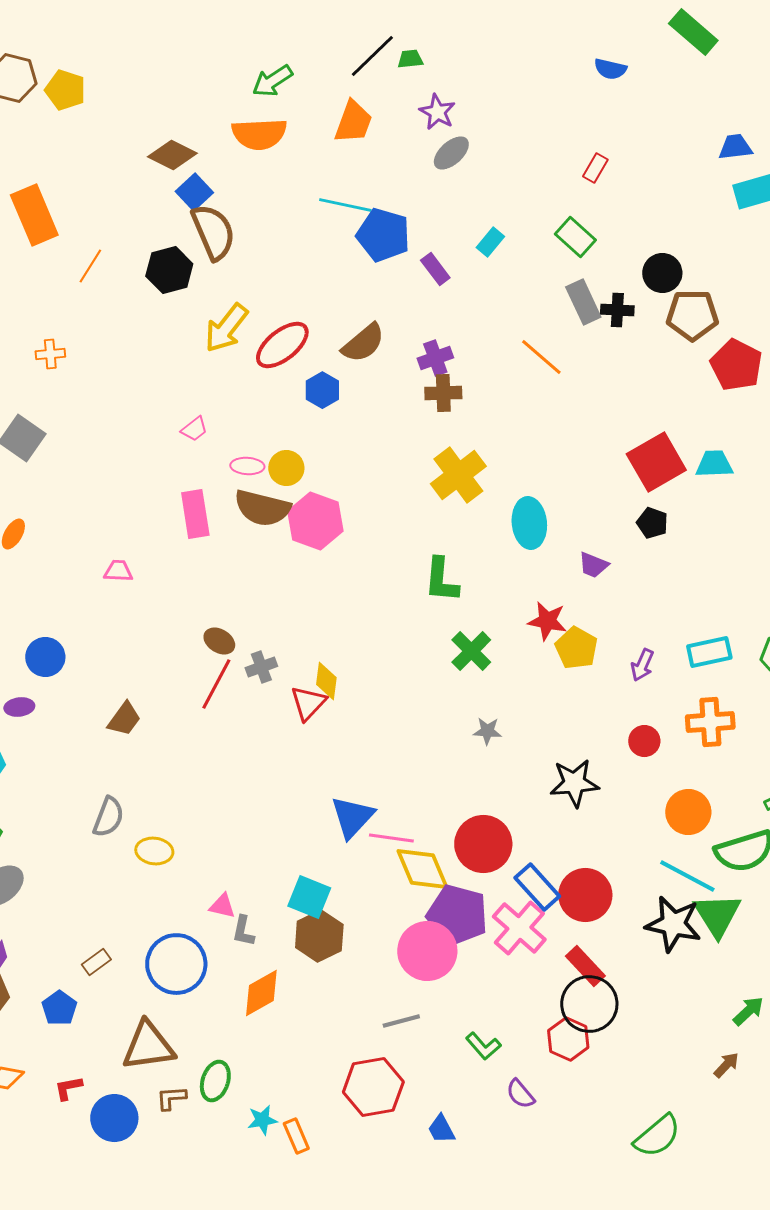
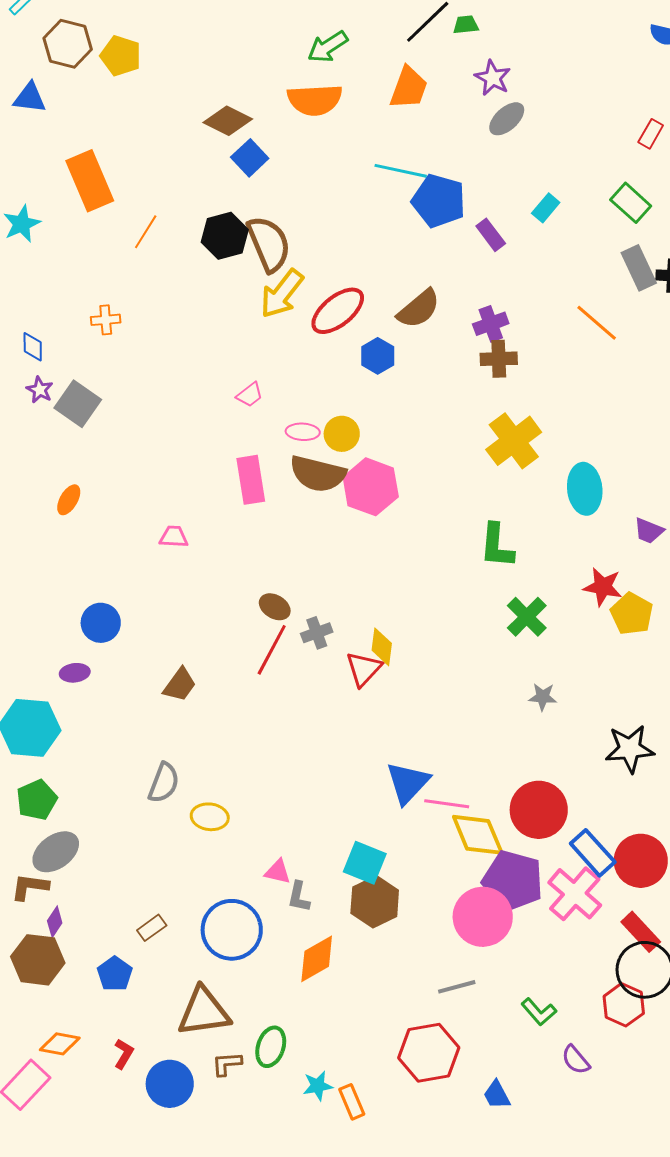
brown semicircle: (213, 232) -> (269, 244), moved
red L-shape: (68, 1088) -> (124, 1054), turned 132

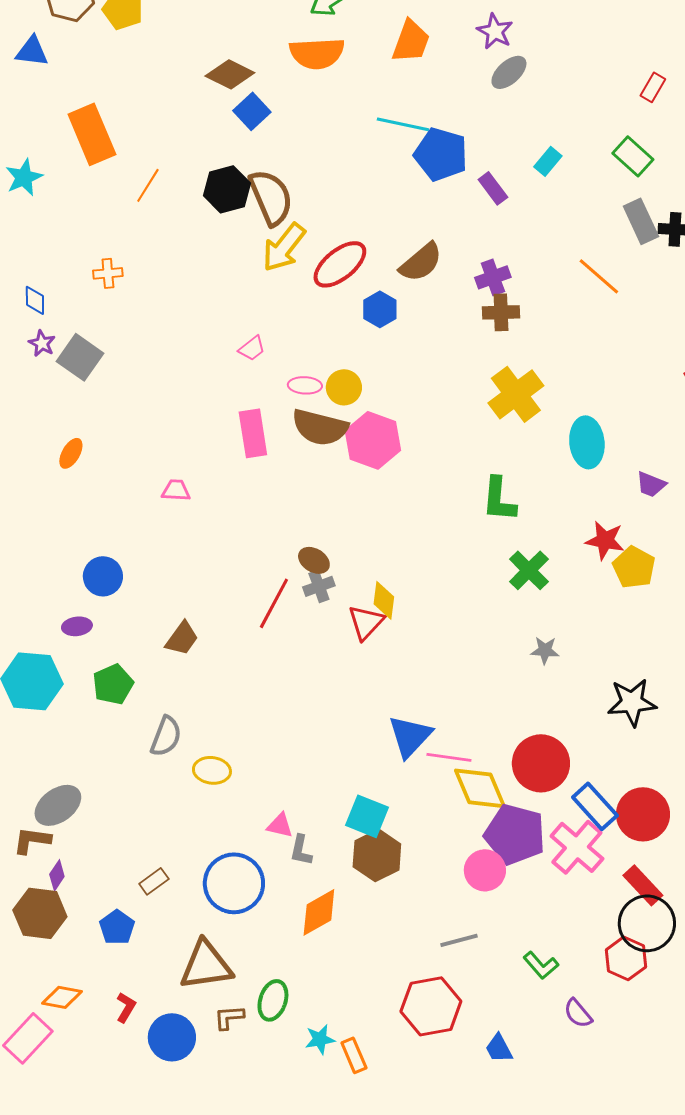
brown ellipse: (275, 607) -> (314, 560), moved
green pentagon: (37, 800) -> (113, 684), moved
pink circle: (483, 917) -> (485, 870), size x0.7

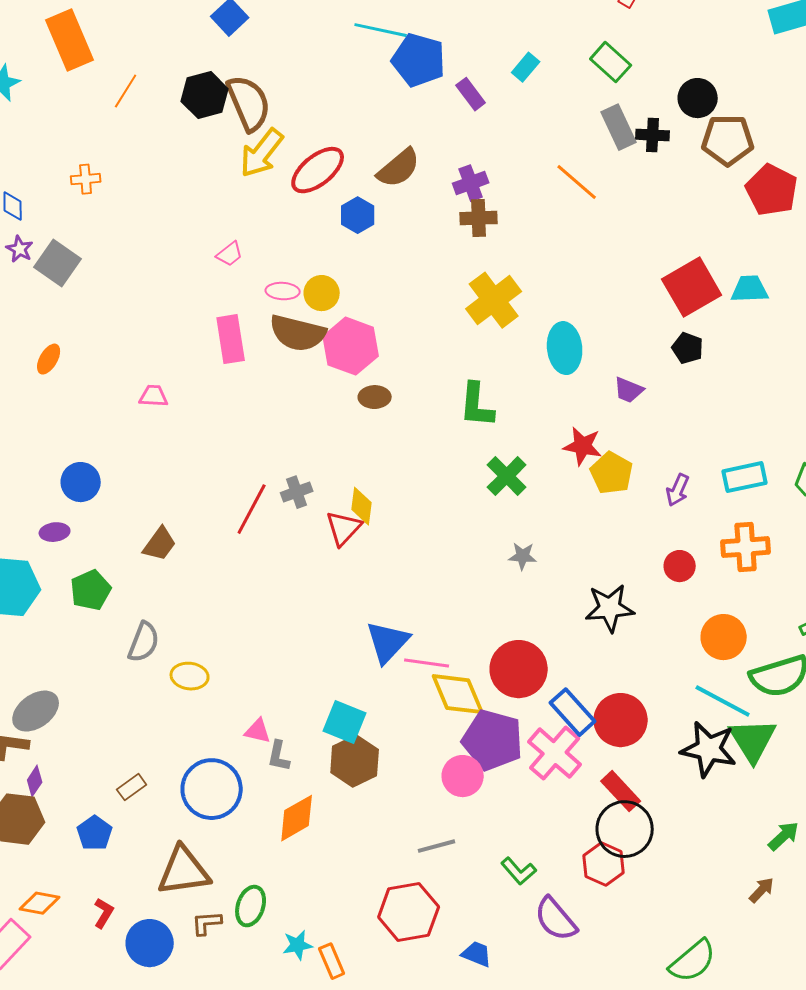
brown ellipse: (314, 560) -> (375, 397), moved, turned -32
purple semicircle: (578, 1013) -> (556, 919), size x1.5
blue trapezoid: (499, 1048) -> (477, 954), turned 140

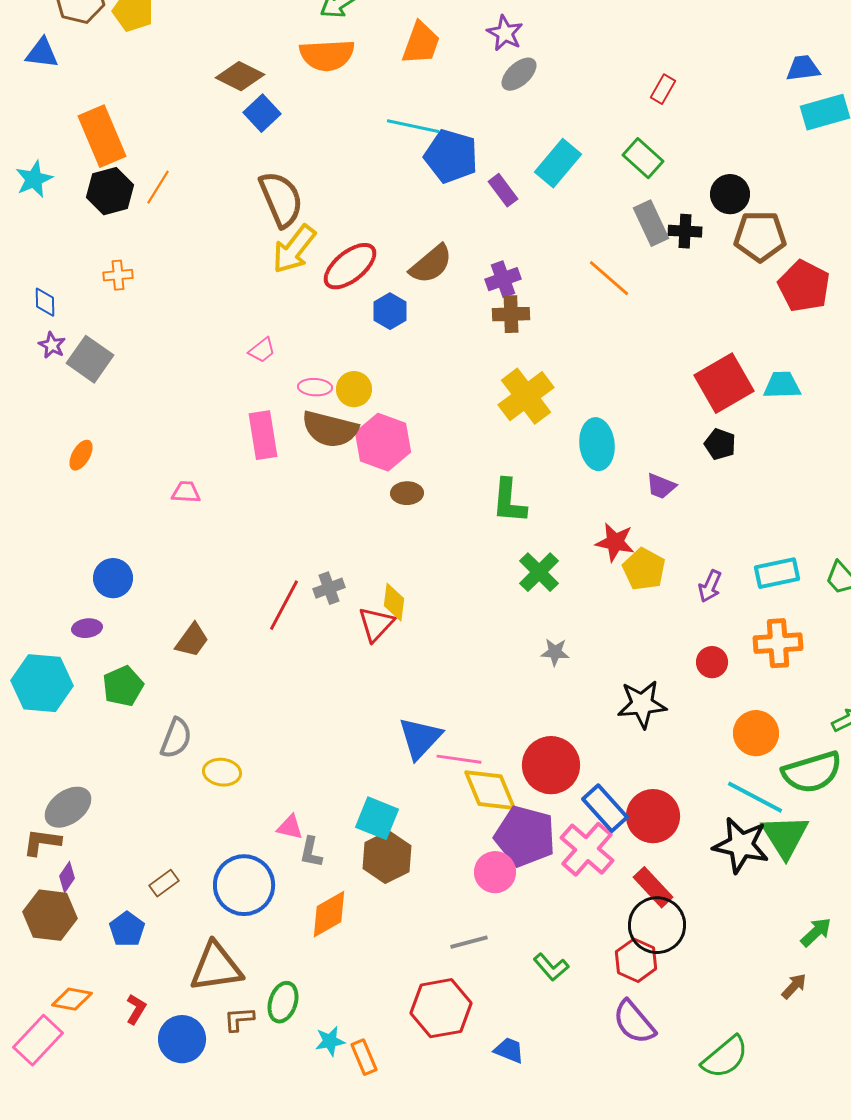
cyan rectangle: (526, 67) -> (558, 163), size x1.6
black hexagon: (205, 95) -> (110, 191), moved
purple semicircle: (556, 919) -> (634, 1022), moved

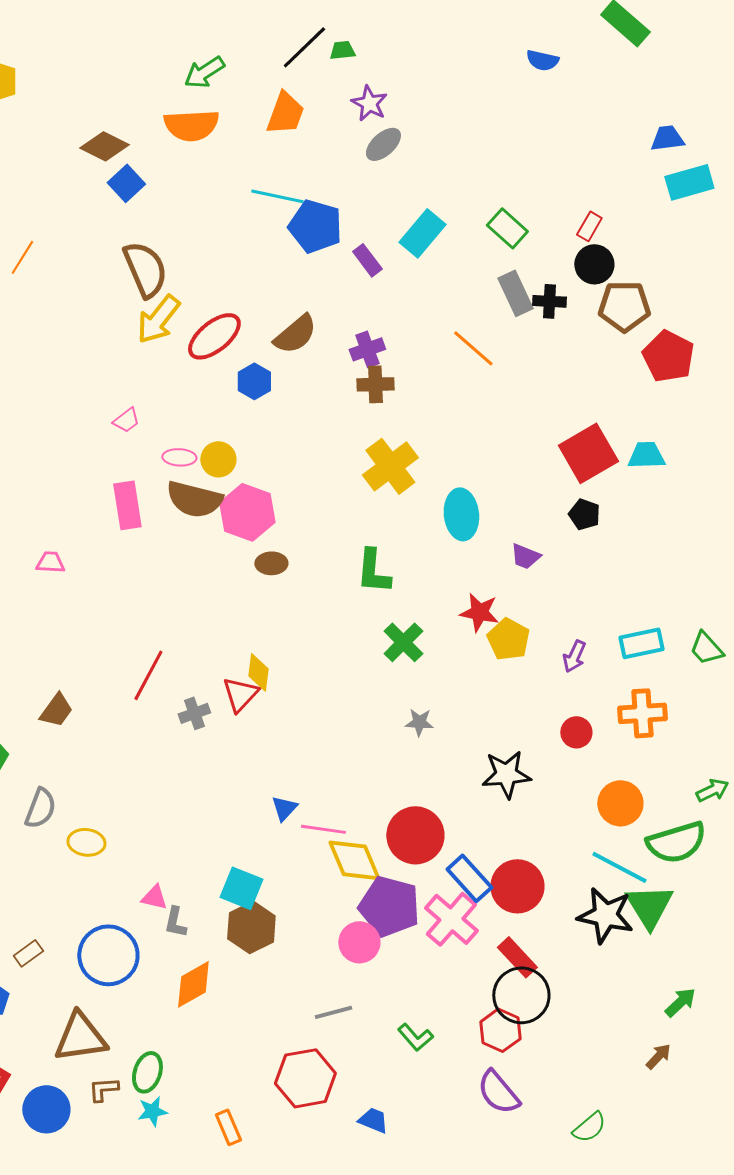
red rectangle: (663, 89) -> (589, 226), moved
gray cross: (329, 588) -> (194, 713), moved
blue triangle: (420, 738) -> (284, 808), size x0.6
cyan star: (330, 1041) -> (152, 1111), moved
green semicircle: (725, 1057) -> (589, 1127), size x0.7

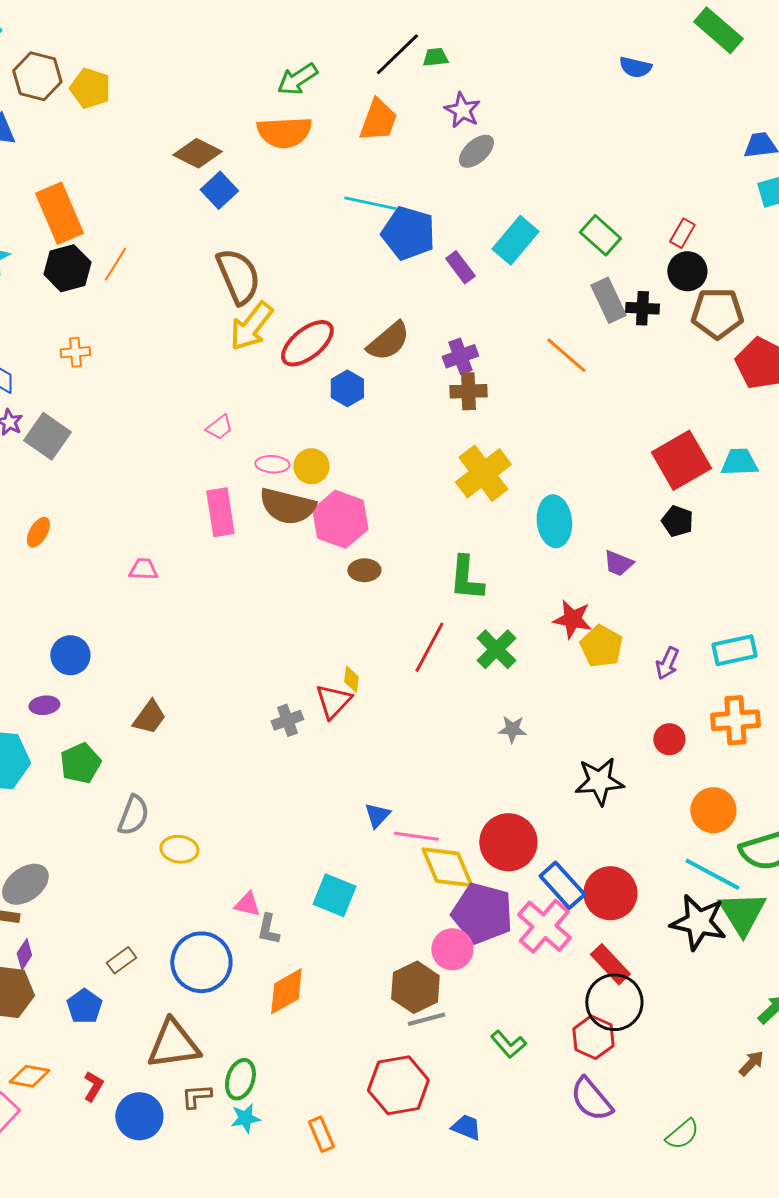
yellow diamond: (258, 672) -> (351, 679), size x0.7
red line: (148, 675) -> (429, 647), moved
brown hexagon: (251, 927) -> (415, 987), moved

